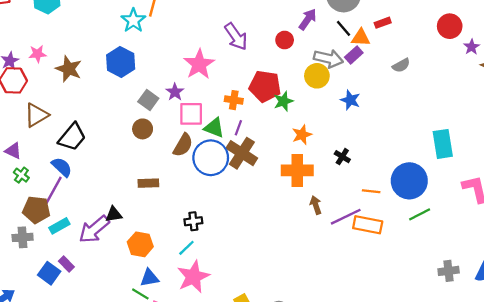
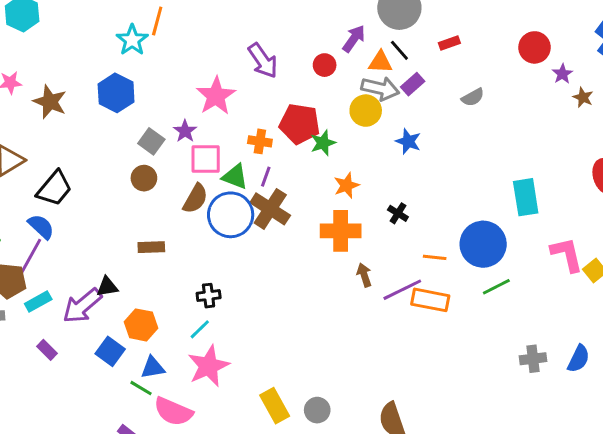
orange triangle: (361, 38) -> (380, 62), moved
blue square: (49, 273) -> (110, 351), moved

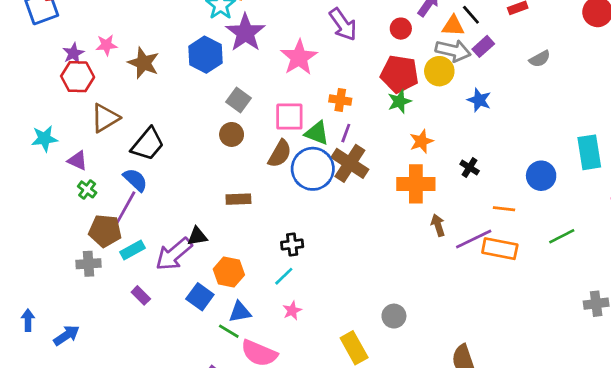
red pentagon: (300, 124) -> (399, 74), moved
purple star: (185, 131) -> (245, 33), moved, size x1.8
blue circle: (483, 244) -> (541, 176), moved, size x0.7
pink star: (209, 366) -> (292, 311), size x0.5
gray circle: (317, 410) -> (394, 316), moved

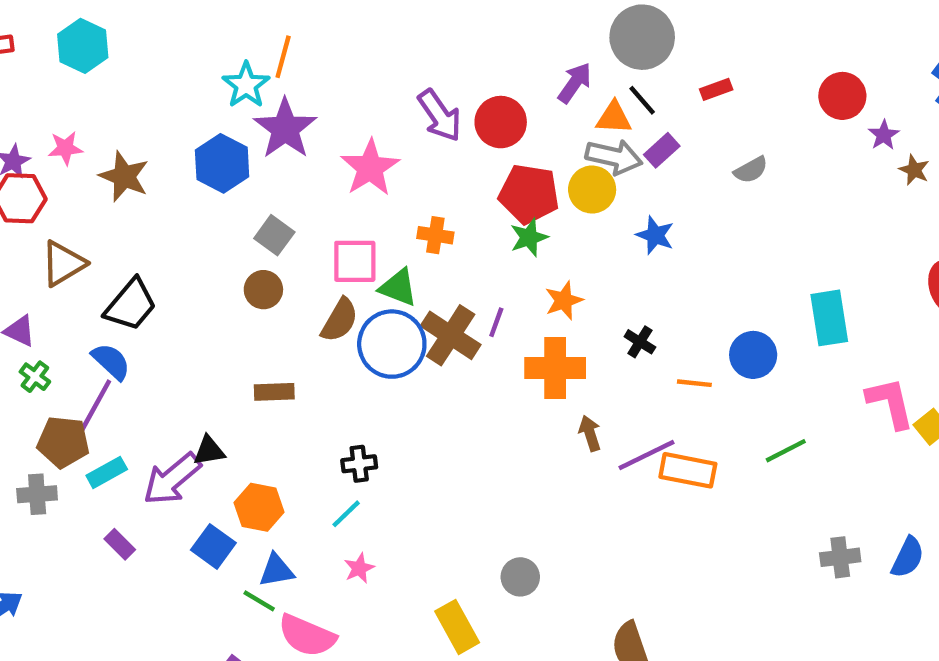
red circle: (401, 29) -> (501, 122), moved, size x1.5
purple line: (346, 133) -> (496, 322), moved
orange line: (504, 209) -> (694, 383), moved

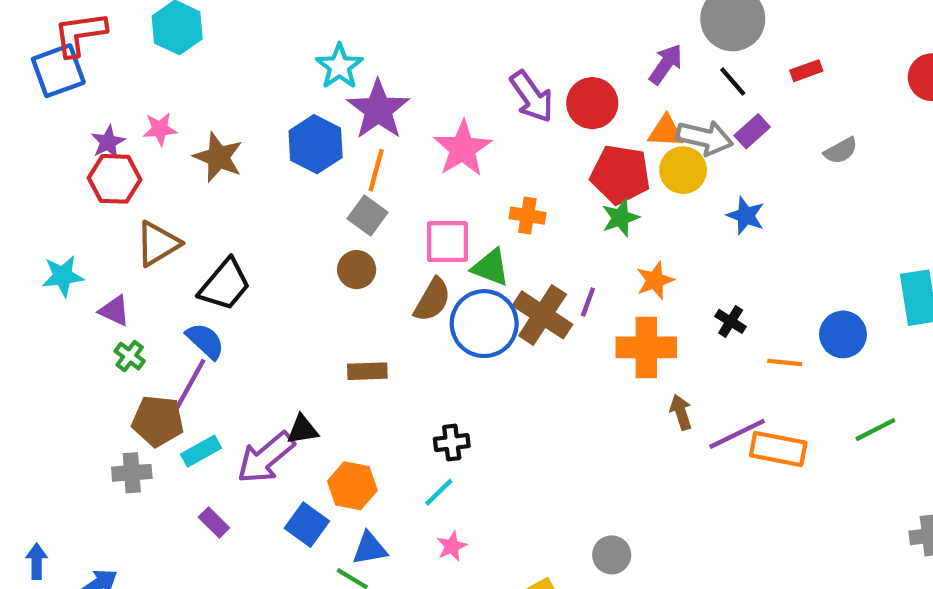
orange line: (283, 57) -> (376, 170), moved
orange triangle: (614, 118) -> (666, 131), moved

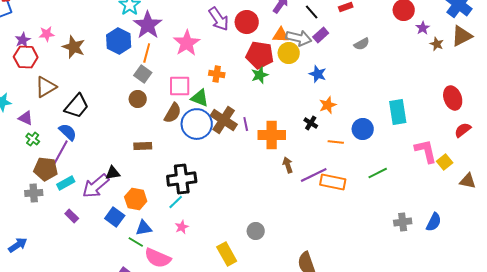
orange star: (655, 280) -> (328, 105), moved
purple line: (588, 302) -> (246, 124), moved, turned -32
black cross: (452, 443) -> (182, 179), size x1.8

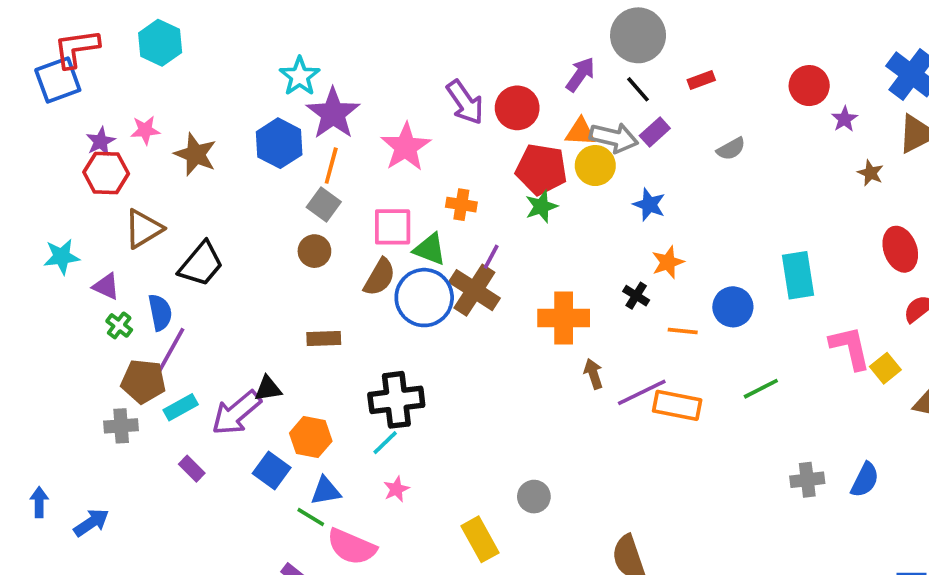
brown star: (437, 44) -> (871, 173), moved
purple line: (246, 124) -> (491, 257), moved, turned 40
blue semicircle: (68, 132) -> (160, 312), moved, turned 36

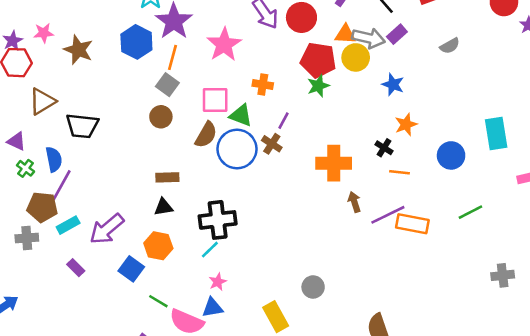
black trapezoid: (201, 264) -> (82, 126), turned 56
brown cross: (474, 290) -> (272, 144), size x0.6
orange line: (683, 331) -> (399, 172), moved
black triangle: (268, 389) -> (163, 207), moved
blue triangle: (326, 491) -> (212, 308), moved

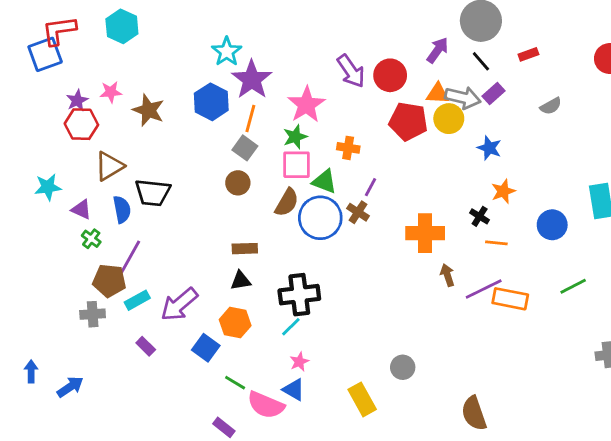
green star: (318, 86) -> (295, 137), moved
blue semicircle: (54, 159) -> (122, 209), moved
blue triangle: (212, 308) -> (294, 390), turned 40

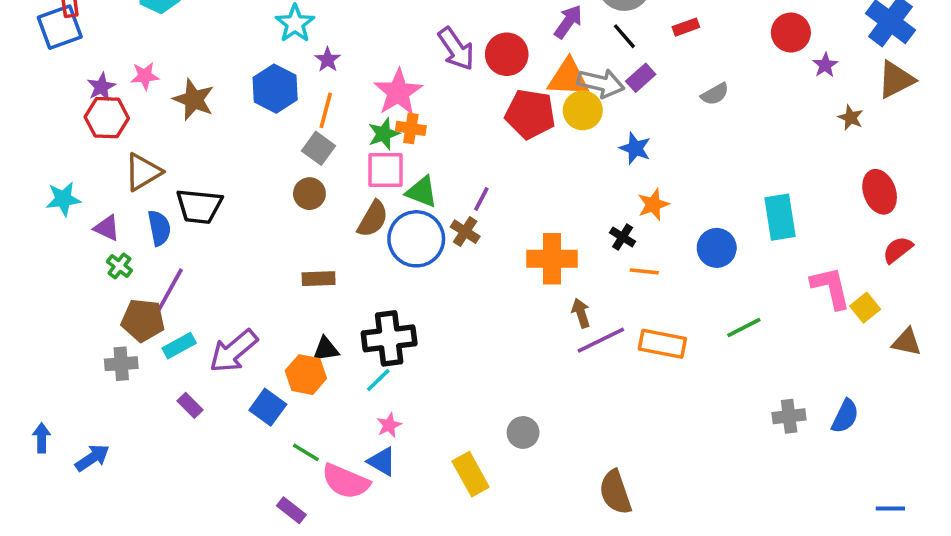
purple star: (252, 79) -> (328, 60), size x0.5
orange triangle: (438, 93) -> (568, 78), size x1.4
orange cross: (348, 148) -> (411, 128), moved
black triangle: (241, 281) -> (326, 349), moved
purple line: (484, 289) -> (601, 340), moved

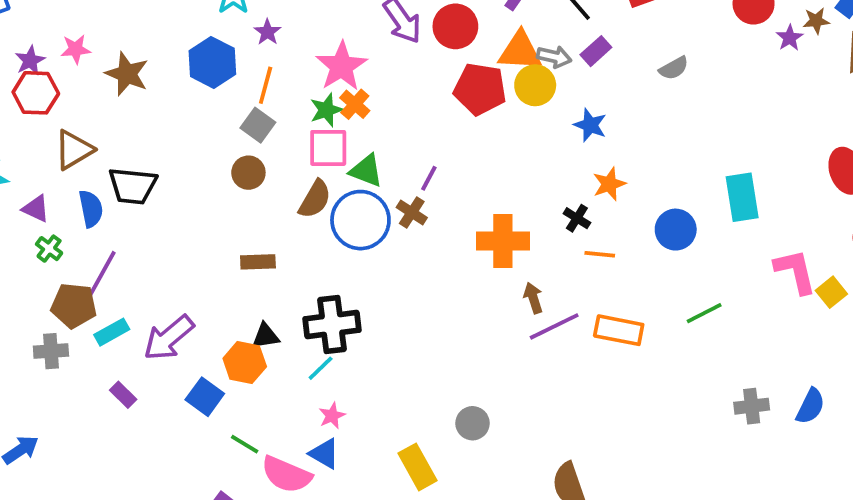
gray arrow: (601, 83) -> (554, 57), size x0.7
brown star: (851, 118) -> (816, 21), moved, turned -30
orange cross: (411, 128) -> (355, 104), turned 32

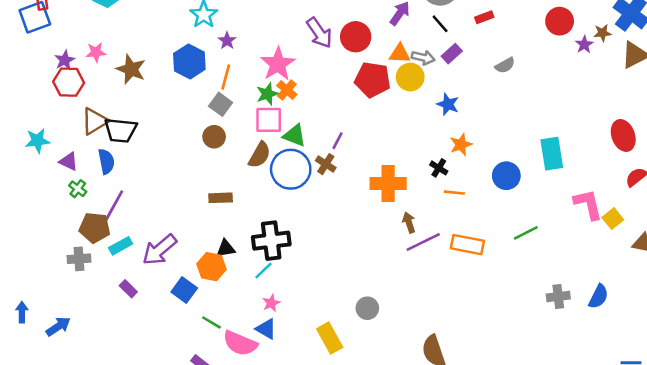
orange triangle: (520, 51) -> (400, 54), size x0.7
black trapezoid: (133, 186) -> (121, 130), moved

